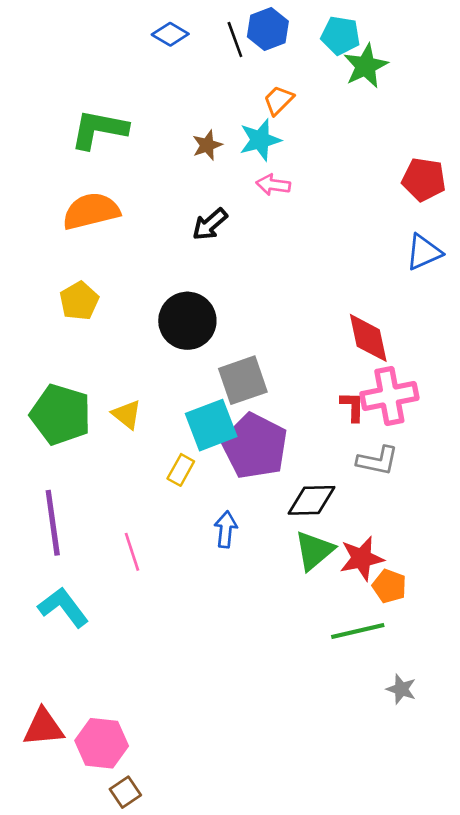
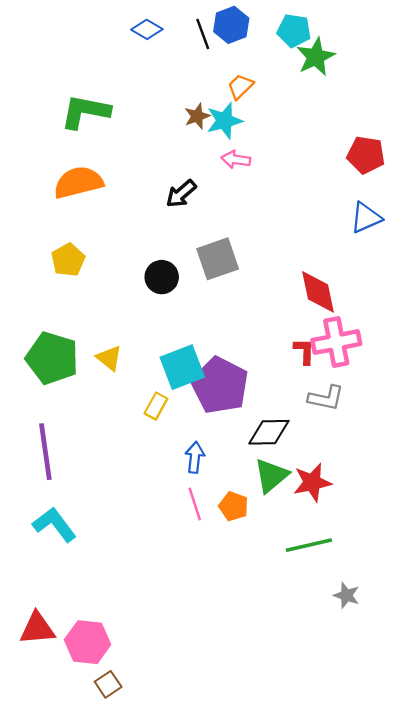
brown star: (207, 145) -> (197, 116), moved
black circle: (187, 321) -> (162, 277), size x0.7
gray square: (243, 380) -> (218, 259), moved
pink line: (132, 552) -> (195, 504), moved
orange pentagon: (389, 586) -> (234, 506), moved

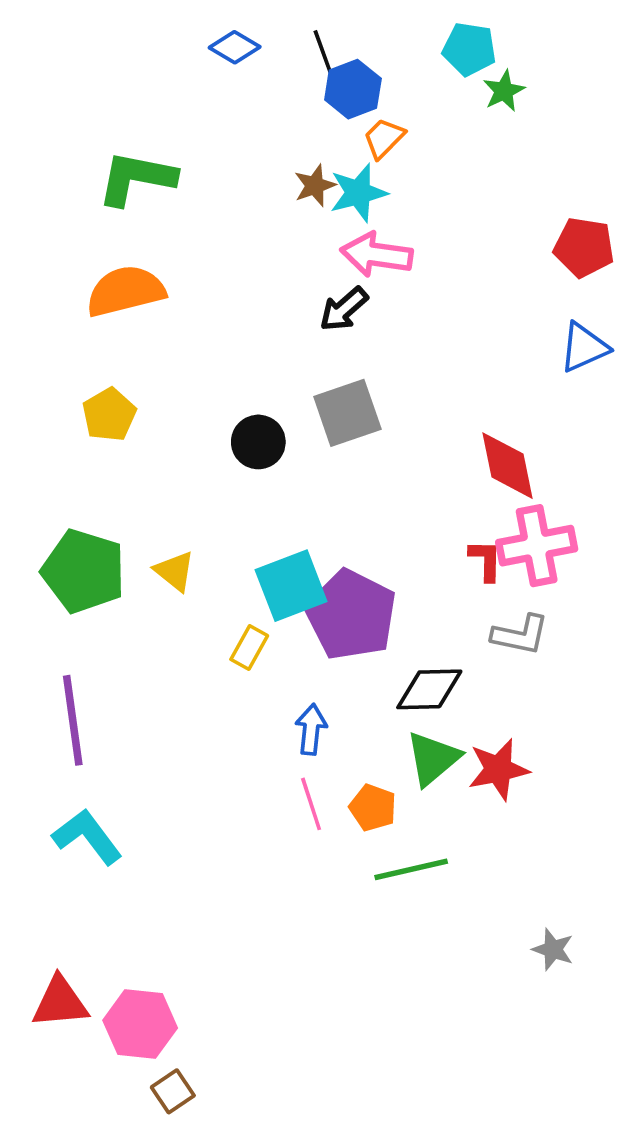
blue hexagon: (231, 25) -> (353, 89), moved
green star: (316, 57) -> (504, 91), size x0.7
pink arrow: (236, 160) -> (377, 255), size x1.5
black arrow: (181, 194) -> (344, 309), moved
green line: (309, 545) -> (411, 869), moved

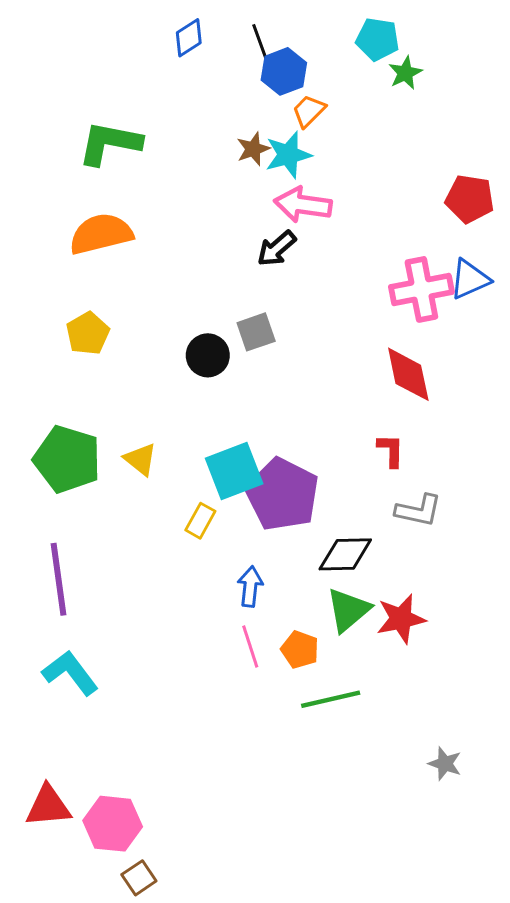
blue diamond: (235, 47) -> (189, 38), turned -63
gray square: (347, 413) -> (256, 332), moved, size x0.7
pink cross: (537, 546) -> (421, 289), moved

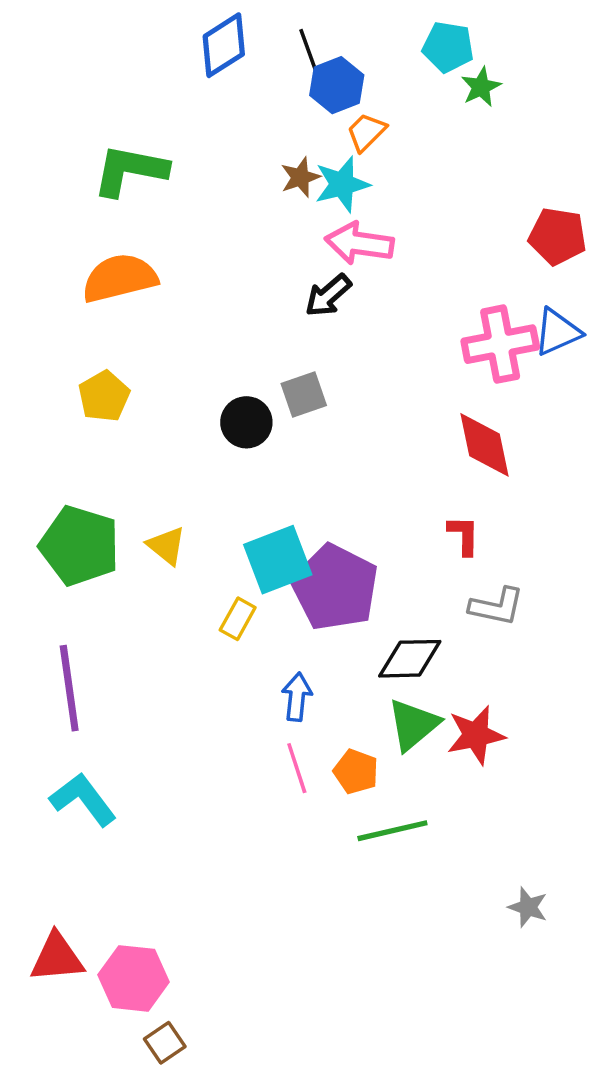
blue diamond: (189, 38) -> (224, 45), size x1.4

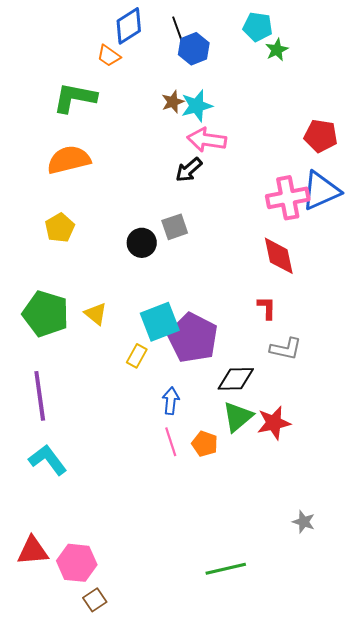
orange trapezoid: (366, 132) -> (109, 56), moved, turned -100
blue triangle: (558, 332) -> (321, 191), size x1.4
green line: (392, 831) -> (226, 569), moved

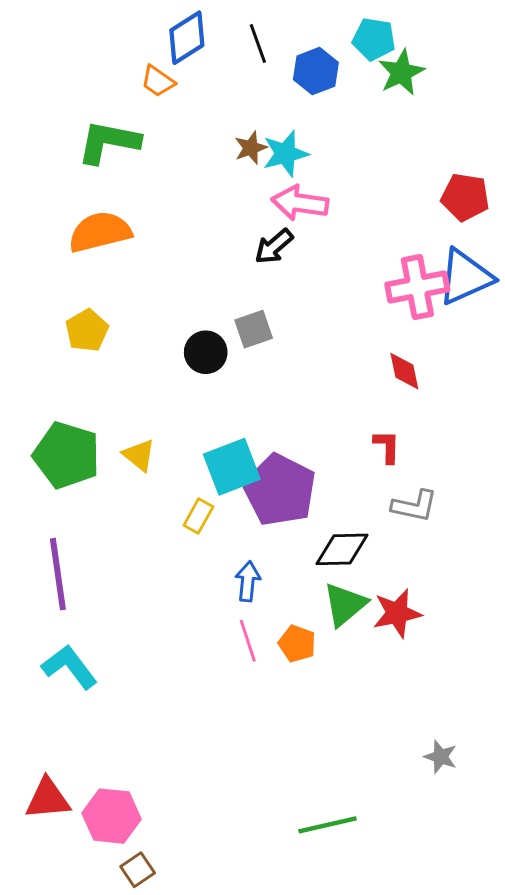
blue hexagon: (194, 49) -> (316, 71), moved
green star: (277, 50) -> (401, 72), size x1.4
red diamond: (279, 256) -> (404, 371), size x0.7

